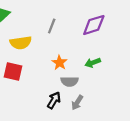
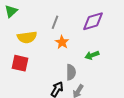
orange star: (59, 63) -> (62, 42), moved
gray semicircle: (69, 81) -> (71, 72), turned -91

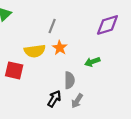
purple diamond: (93, 21) -> (107, 25), moved
yellow semicircle: (27, 37) -> (35, 51), moved

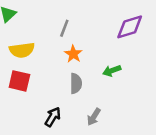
yellow semicircle: (35, 51) -> (22, 50), moved
gray semicircle: (69, 80) -> (76, 83), moved
black arrow: (54, 99) -> (53, 117), moved

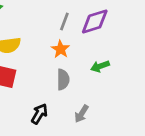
purple diamond: (130, 27) -> (95, 22), moved
gray line: (64, 28) -> (64, 22), moved

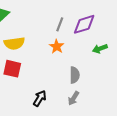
green arrow: (100, 66) -> (100, 49), moved
gray semicircle: (63, 80) -> (75, 75), moved

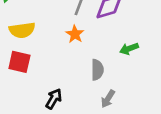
green arrow: (100, 49) -> (129, 49), moved
gray arrow: (74, 98) -> (108, 99), moved

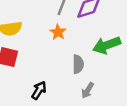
green arrow: (129, 49) -> (107, 45), size x1.6

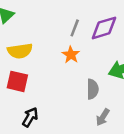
black arrow: (39, 90) -> (30, 117), moved

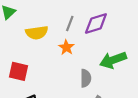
yellow semicircle: (20, 51) -> (37, 33), moved

